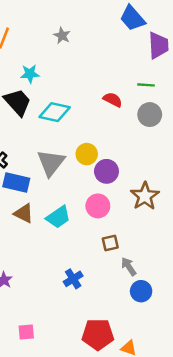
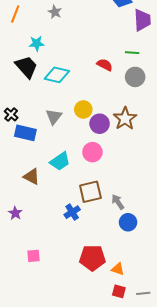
gray star: (62, 35) -> (55, 12), moved
gray triangle: (51, 163) -> (54, 117), size x0.7
brown star: (145, 196) -> (125, 119), moved
brown triangle: (24, 213) -> (31, 177), moved
brown square: (110, 243) -> (90, 192), moved, size x1.6

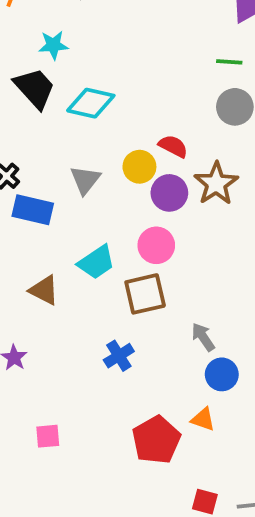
red semicircle: (105, 65) -> (173, 146), moved
brown square: (90, 192) -> (145, 294), moved
red pentagon: (92, 258) -> (156, 440), turned -30
orange triangle: (118, 269) -> (203, 419), moved

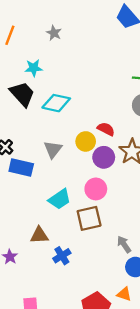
brown triangle: (44, 290) -> (39, 235), moved, turned -30
blue cross: (119, 356) -> (62, 256), moved

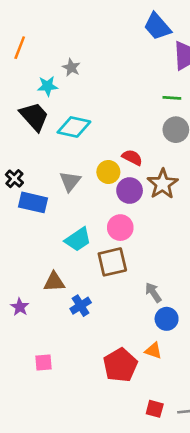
gray star: (54, 33) -> (71, 67), moved

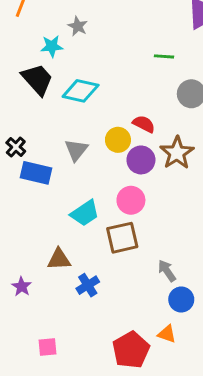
green line: (172, 98) -> (164, 56), moved

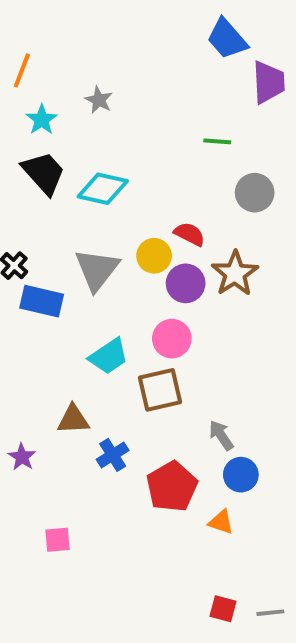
cyan star: (52, 46) -> (42, 120), moved, turned -30
gray triangle: (76, 150) -> (97, 270), size x1.4
red pentagon: (131, 350) -> (172, 487), moved

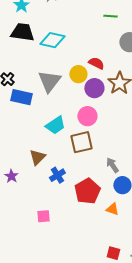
black trapezoid: (44, 173) -> (22, 32), turned -40
brown triangle: (73, 419) -> (37, 157), turned -42
pink square: (57, 540) -> (43, 216), moved

